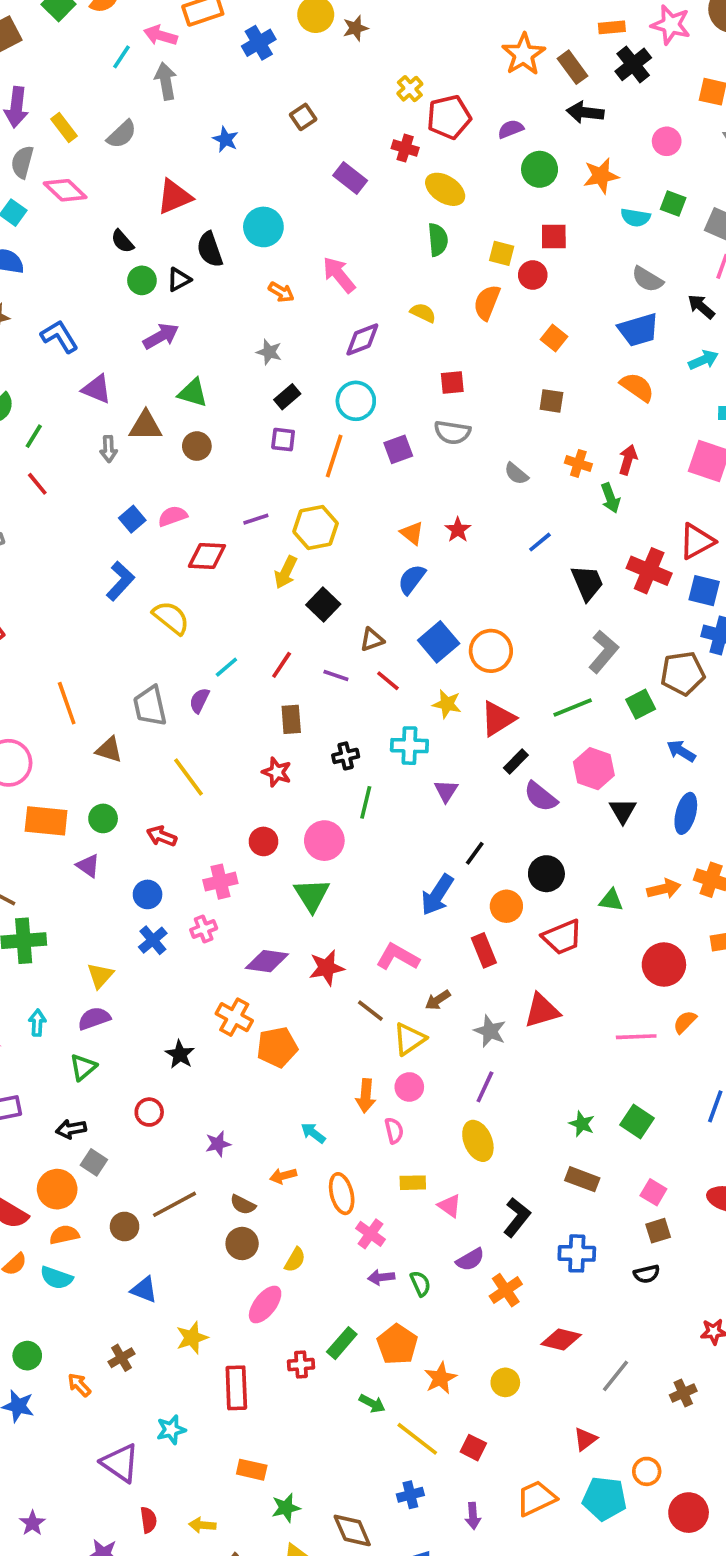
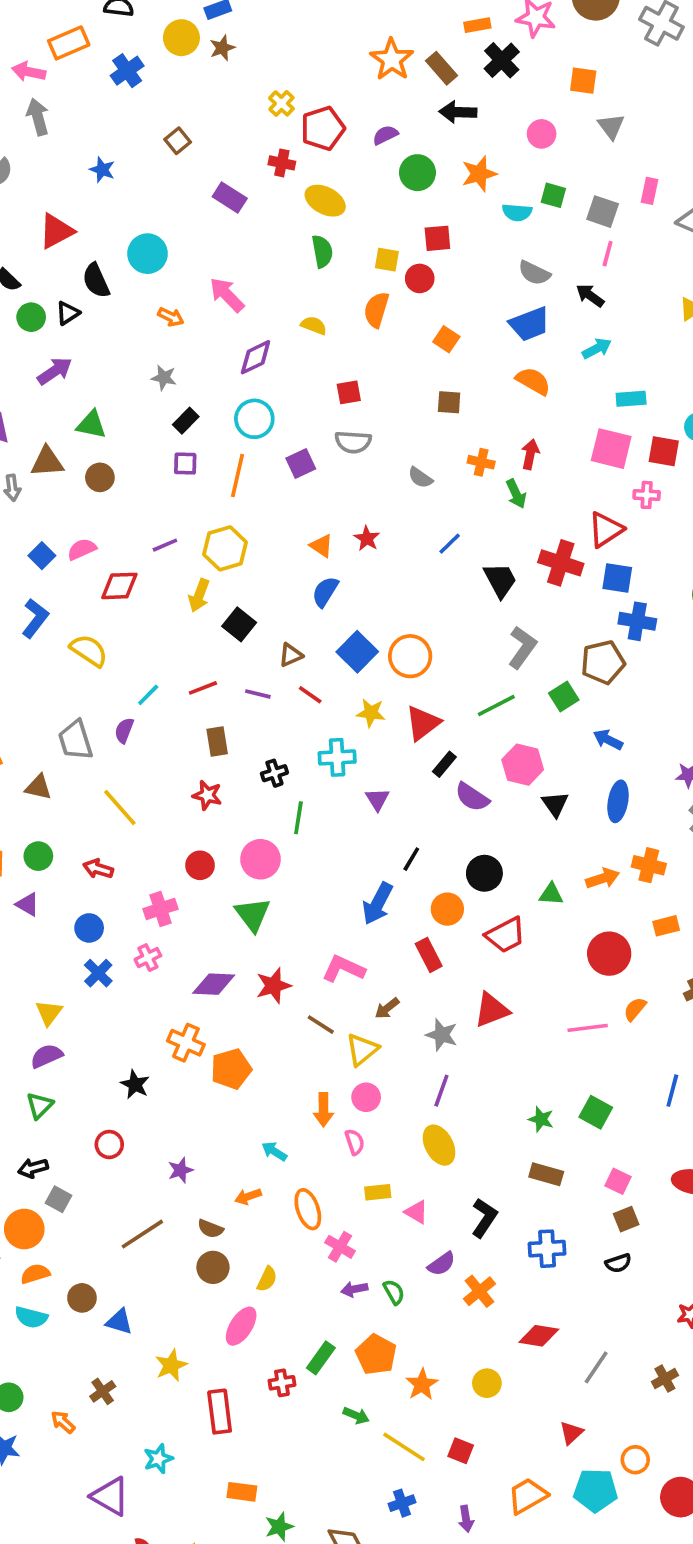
red line: (282, 665) -> (203, 688), turned 40
brown circle: (125, 1226) -> (82, 1298), moved

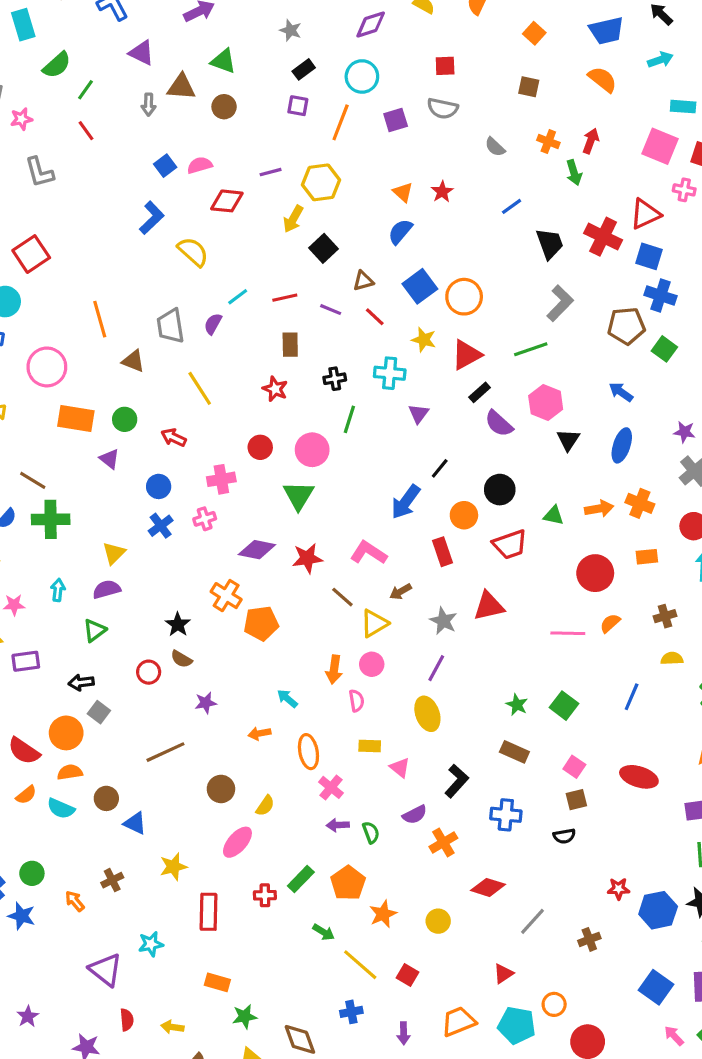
green square: (564, 697) -> (664, 349), moved, turned -30
brown semicircle: (210, 1229) -> (181, 659), moved

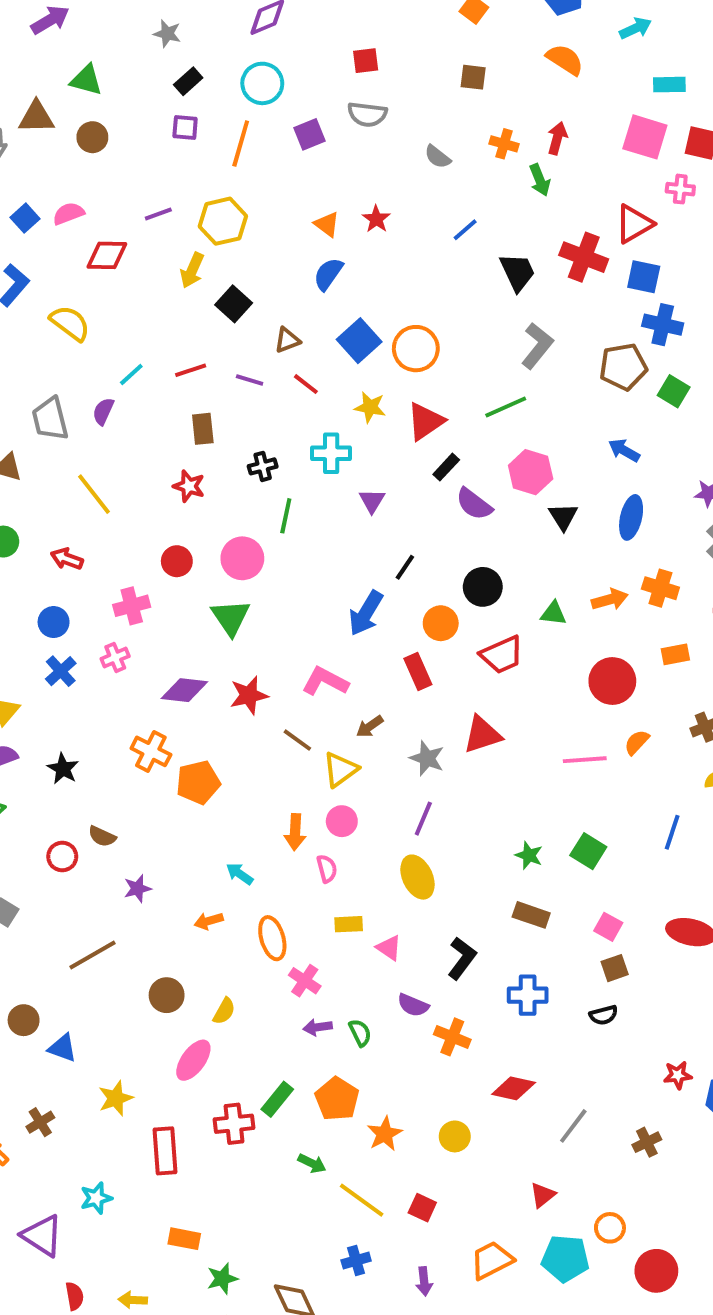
black star: (178, 625) -> (63, 769), moved
purple semicircle: (415, 815) -> (413, 1005), turned 55
orange cross: (443, 842) -> (452, 1037), turned -32
red cross: (265, 895) -> (234, 1124), size x1.4

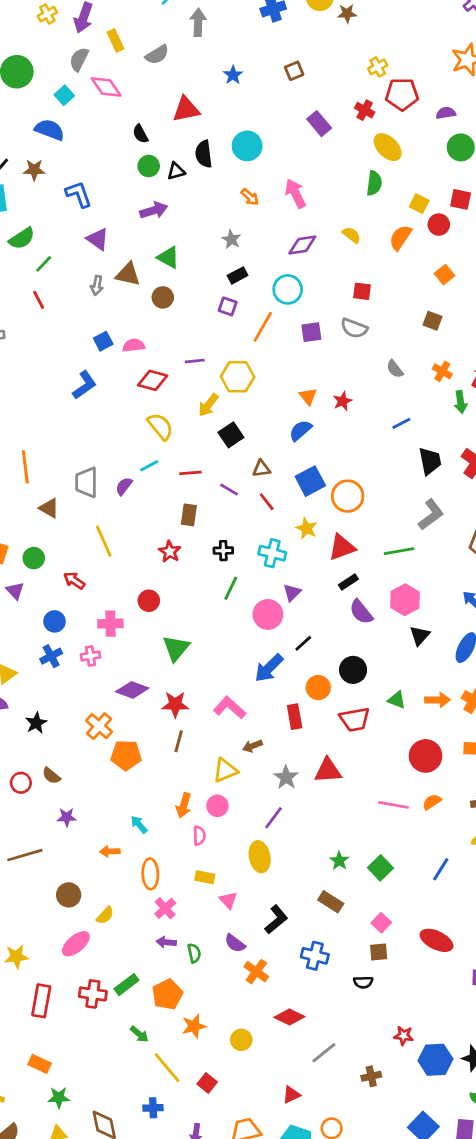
yellow semicircle: (70, 323) -> (160, 426), moved
pink circle: (242, 558) -> (268, 614), moved
brown line: (297, 740) -> (179, 741), moved, turned 55

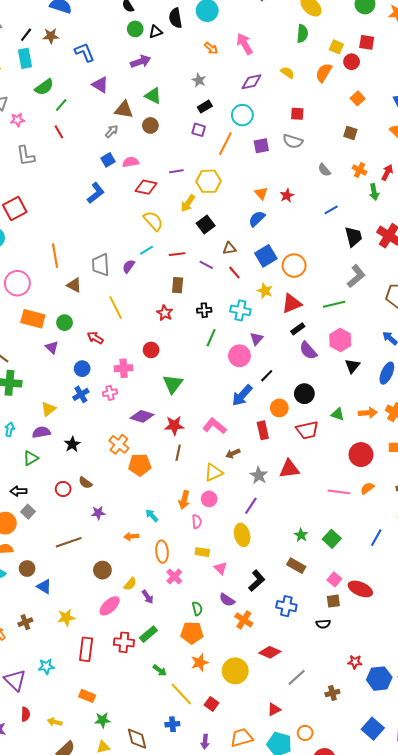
gray arrow: (97, 285) -> (112, 131), moved, turned -144
red ellipse: (437, 940) -> (360, 589), moved
purple arrow: (166, 942) -> (148, 597), moved, turned -128
orange pentagon: (167, 994) -> (192, 633), moved, turned 30
yellow circle: (241, 1040) -> (235, 671), size x1.6

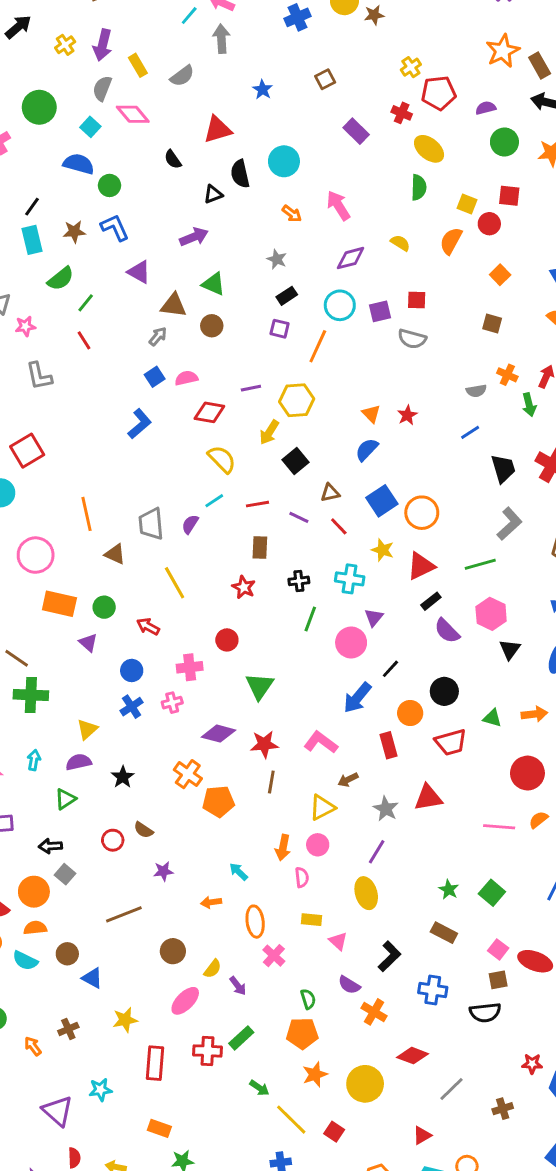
green circle: (135, 29) -> (110, 185), moved
brown star: (51, 36) -> (74, 232), moved
purple square: (261, 146) -> (380, 311), moved
gray semicircle: (324, 170) -> (476, 391), moved, turned -56
black semicircle: (323, 624) -> (485, 1012), size x1.5

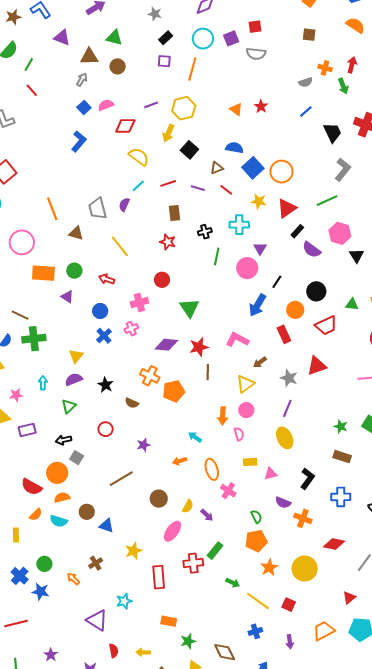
blue semicircle: (367, 450) -> (234, 148), moved, turned 66
brown semicircle: (144, 830) -> (132, 403), moved
pink triangle: (338, 941) -> (271, 474), turned -48

